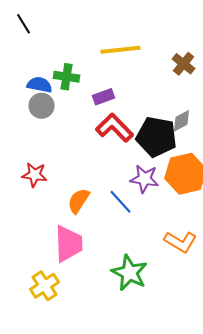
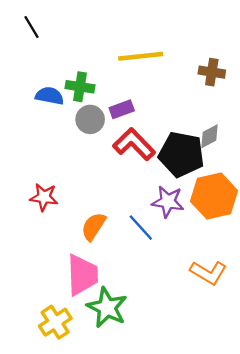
brown cross: (184, 64) -> (212, 72), turned -30
gray circle: (42, 106) -> (90, 119), moved
green star: (130, 273) -> (107, 308), moved

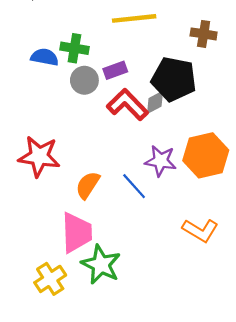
gray diamond: (210, 136) -> (155, 102), moved
black pentagon: (181, 154) -> (174, 79), moved
red star: (44, 197) -> (39, 156), size x1.5

